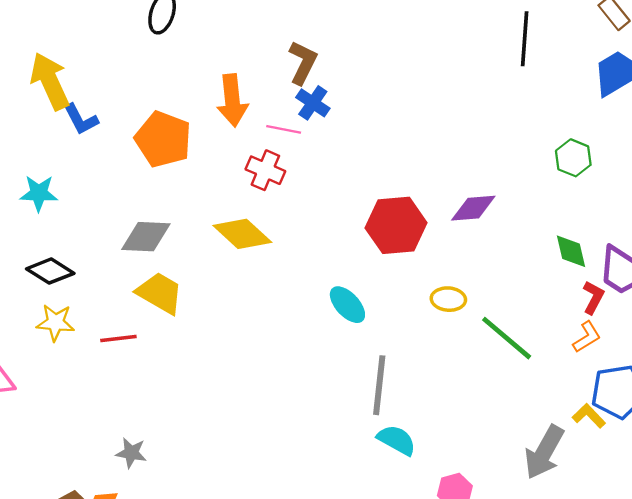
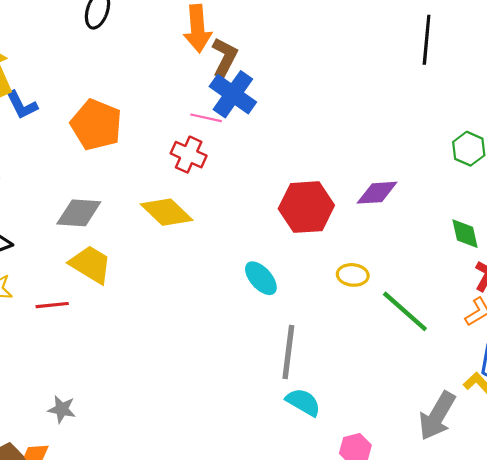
orange arrow: (232, 100) -> (198, 29), moved
blue cross: (313, 103) -> (233, 94), size x1.5

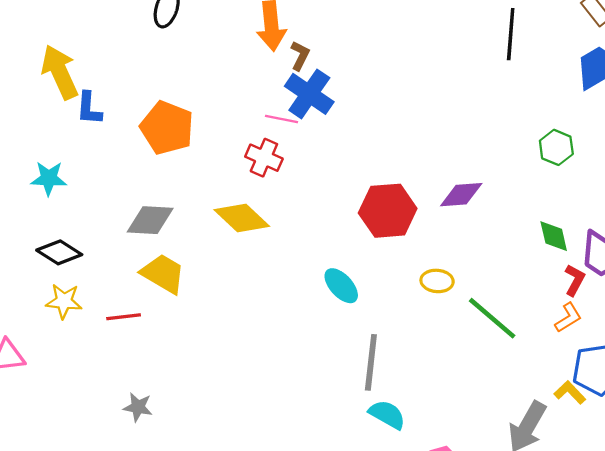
brown L-shape: (225, 57) -> (300, 56), size x0.7
blue L-shape: (22, 105) -> (89, 108), turned 32
gray star: (62, 409) -> (138, 407), moved

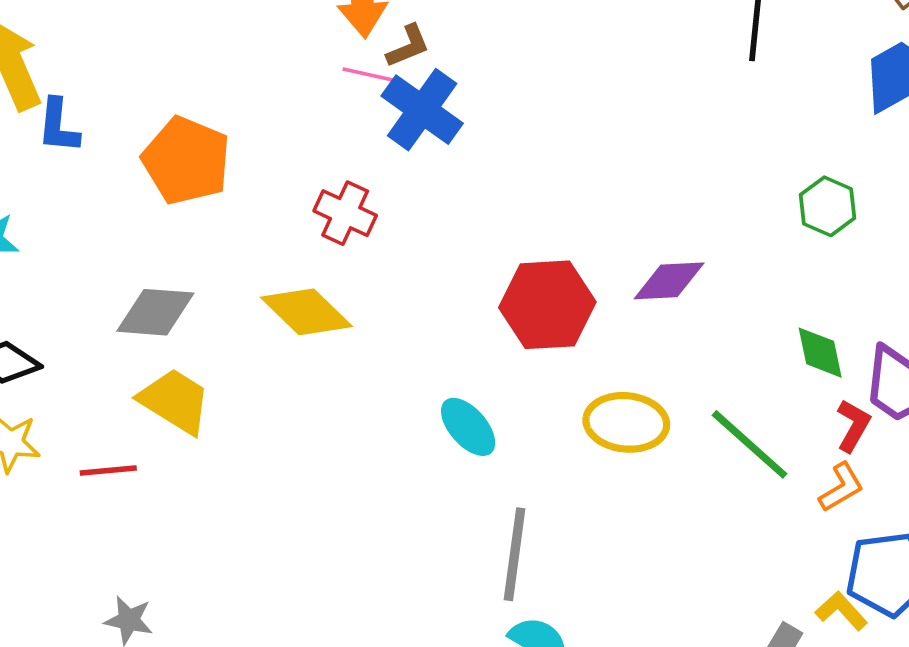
brown L-shape: (300, 56) -> (408, 46), turned 40
pink line: (281, 119) -> (370, 75), moved
yellow ellipse: (437, 281) -> (626, 422), size x1.5
green line: (492, 318) -> (750, 444), moved

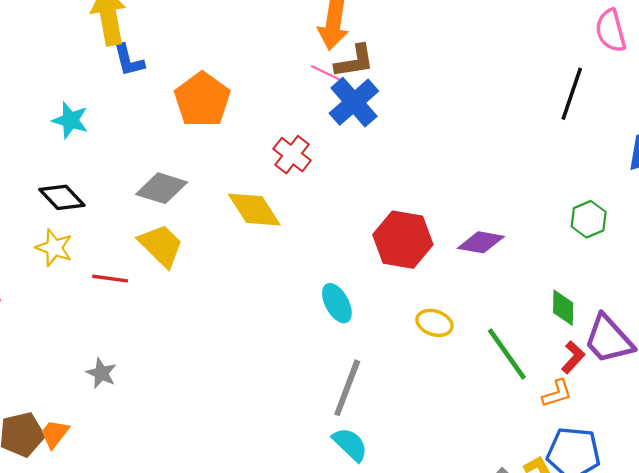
brown L-shape: (408, 46) -> (354, 61), size x1.4
blue L-shape: (58, 126) -> (129, 60), turned -33
yellow ellipse: (626, 422) -> (434, 323), size x0.7

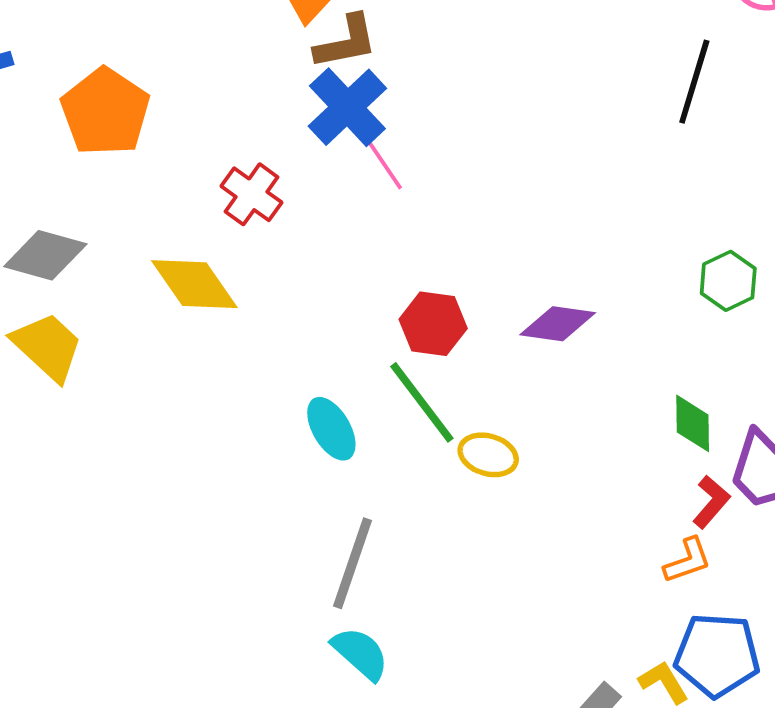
pink line: (327, 73) -> (385, 166), moved, turned 32
red hexagon: (403, 240) -> (433, 324), size x0.7
green line: (507, 354) -> (422, 402), moved

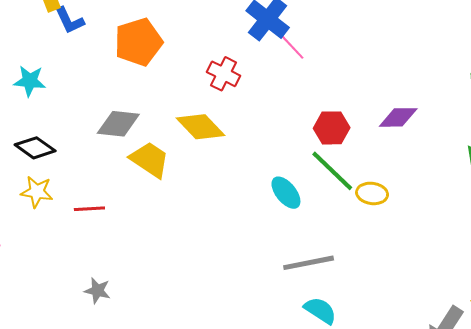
orange pentagon: (105, 112) -> (138, 42), turned 30
yellow trapezoid: (47, 347) -> (150, 160), moved
gray line: (353, 563) -> (309, 263), turned 69

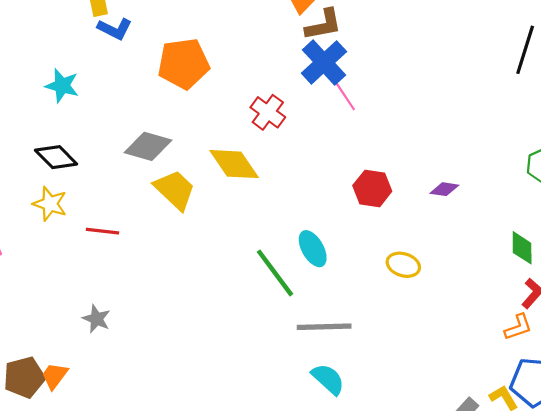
blue L-shape: (69, 20) -> (115, 29), turned -48
purple diamond: (398, 117) -> (444, 189), size x0.7
green line: (332, 171) -> (275, 273), moved

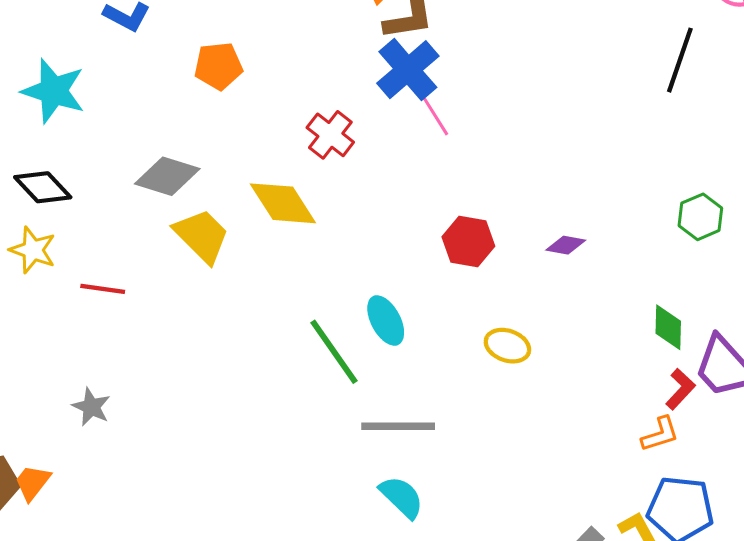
orange pentagon: (184, 64) -> (218, 66), size x0.7
cyan star: (62, 86) -> (54, 91), size x1.4

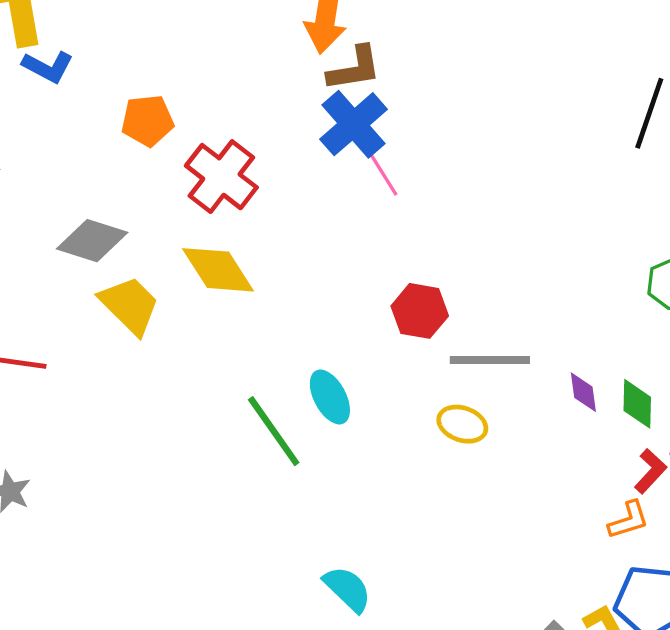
red cross: (330, 135) -> (221, 177), moved, size x1.4
purple diamond: (566, 245) -> (583, 392), moved, turned 72
gray line: (398, 426) -> (490, 360), moved

